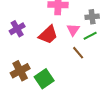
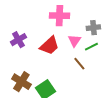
brown cross: (20, 71) -> (21, 82), turned -30

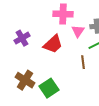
pink triangle: (74, 41) -> (78, 31), moved
brown line: (79, 64) -> (83, 62), turned 32

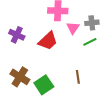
purple cross: (22, 38) -> (17, 35), turned -35
brown line: (83, 62) -> (78, 77), moved

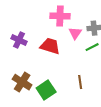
red trapezoid: (48, 41) -> (50, 46), turned -120

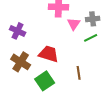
red trapezoid: (50, 46) -> (49, 54), moved
brown cross: (22, 82) -> (21, 62), moved

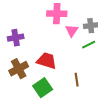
purple cross: (18, 31) -> (16, 38), turned -35
brown cross: (21, 62) -> (19, 69), turned 30

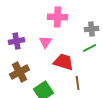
pink triangle: (72, 31) -> (46, 42), moved
red trapezoid: (47, 61) -> (64, 62), moved

